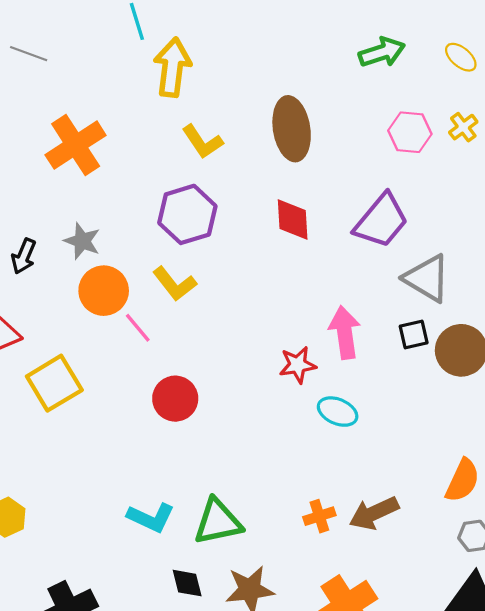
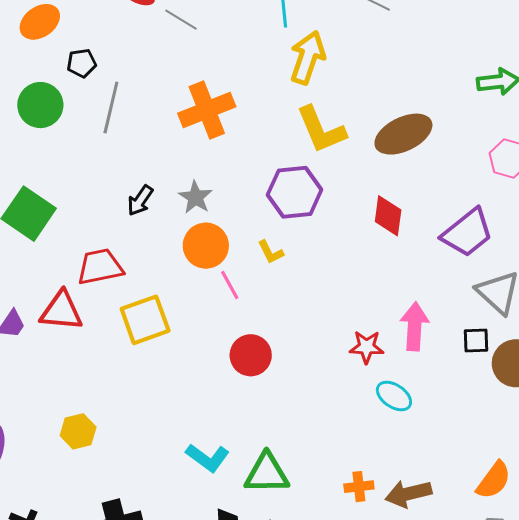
brown ellipse: (292, 129) -> (403, 134), turned 62
yellow L-shape: (202, 142) -> (321, 130), size x1.4
yellow L-shape: (174, 284) -> (271, 252), size x0.7

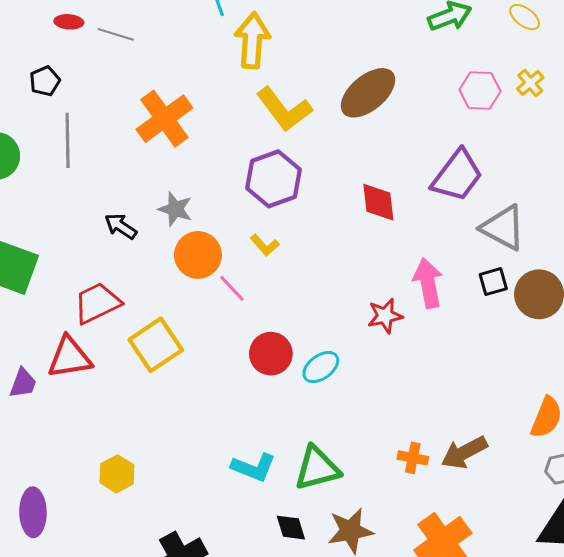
black pentagon: (82, 63) -> (45, 81), moved
black arrow: (140, 200) -> (121, 226), turned 104
red diamond: (388, 216) -> (378, 202), moved
cyan ellipse: (394, 396) -> (321, 367), moved, turned -57
orange cross: (359, 487) -> (413, 458), turned 32

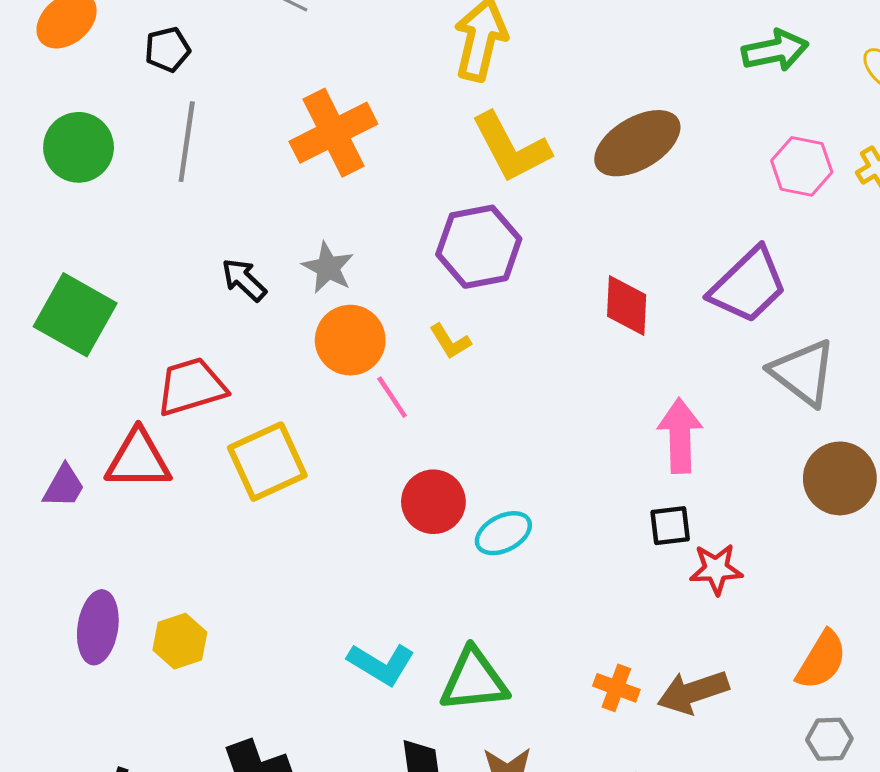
black square: (493, 282) -> (670, 526), moved
red star: (385, 316) -> (716, 569), moved
purple ellipse: (33, 512) -> (98, 627), moved

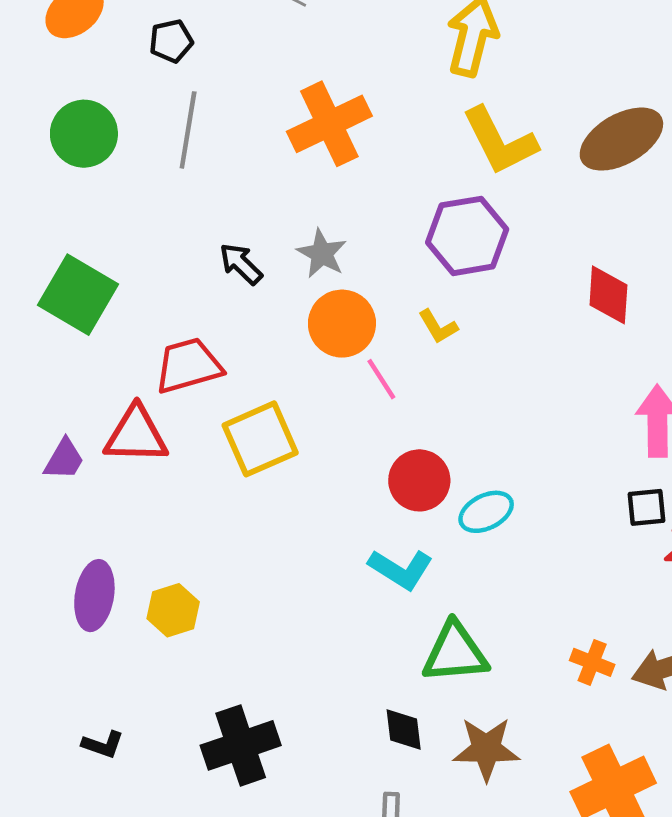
cyan L-shape: (381, 664) -> (401, 569), moved

